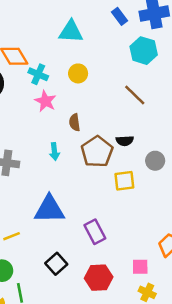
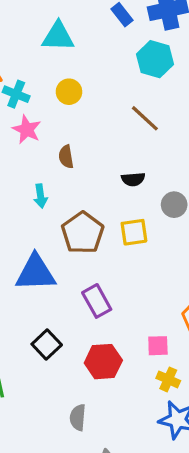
brown pentagon: (97, 152) -> (83, 233), moved

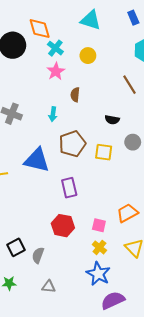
black square: (47, 345) -> (16, 247), moved

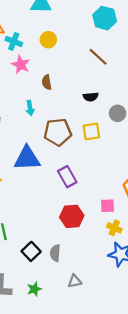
brown pentagon: (72, 144) -> (58, 132), turned 30

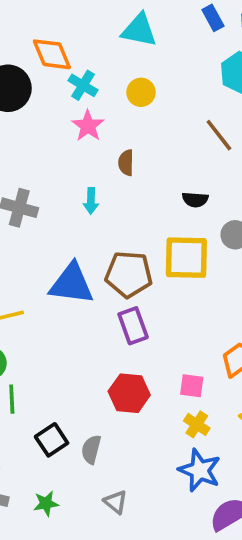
brown pentagon: (58, 132) -> (129, 274), moved
yellow square: (91, 132) -> (186, 258), size x1.5
gray triangle: (75, 281) -> (116, 502), turned 40

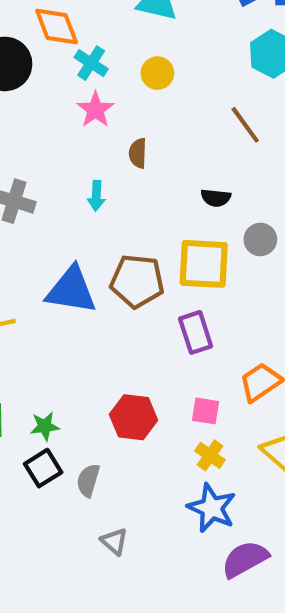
purple rectangle: (133, 326) -> (196, 332), moved
green star: (46, 503) -> (45, 426), moved

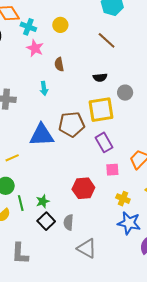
pink square: (205, 411) -> (112, 170), moved
gray triangle: (114, 541) -> (87, 248), size x1.5

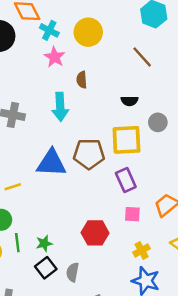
yellow circle: (60, 25) -> (88, 32), size x1.5
cyan arrow: (44, 88) -> (60, 107), size x1.6
yellow cross: (123, 199) -> (142, 250), turned 32

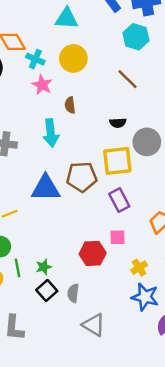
gray circle: (158, 122) -> (147, 142), size x1.5
pink square: (132, 214) -> (118, 237), moved

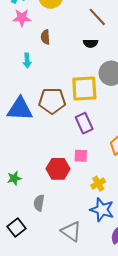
pink star: (42, 85) -> (22, 18), turned -30
black semicircle: (118, 123) -> (91, 43), moved
cyan arrow: (51, 133) -> (27, 61), size x0.6
black square: (47, 290) -> (16, 227), moved
gray triangle: (94, 325) -> (71, 231), moved

